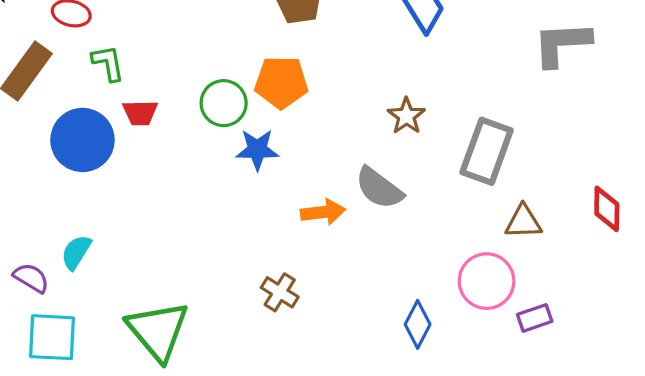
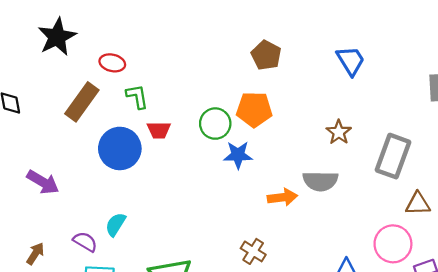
gray semicircle: (379, 188) -> (320, 181), turned -36

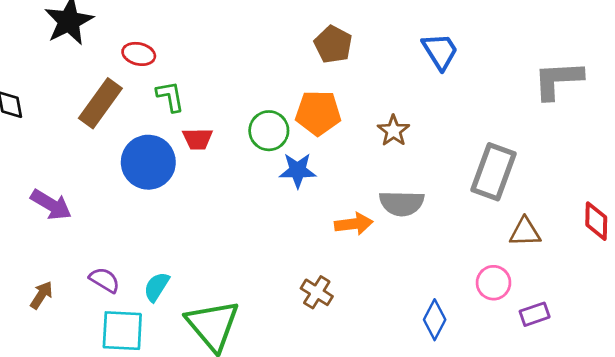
brown star: (339, 132) -> (393, 131), moved
cyan semicircle: (116, 224) -> (157, 287), moved
pink circle: (393, 244) -> (493, 283), size x0.7

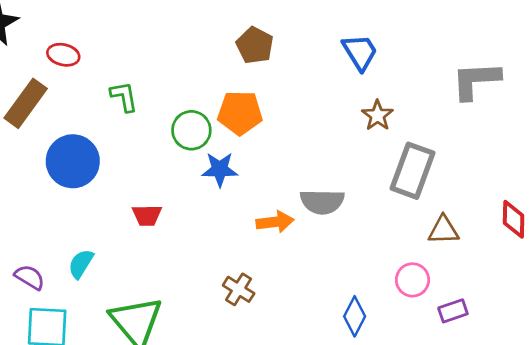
green L-shape: (170, 96) -> (124, 97), moved
brown star: (393, 131) -> (377, 115), moved
red trapezoid: (198, 139) -> (147, 215), moved
cyan semicircle: (157, 287) -> (81, 264), moved

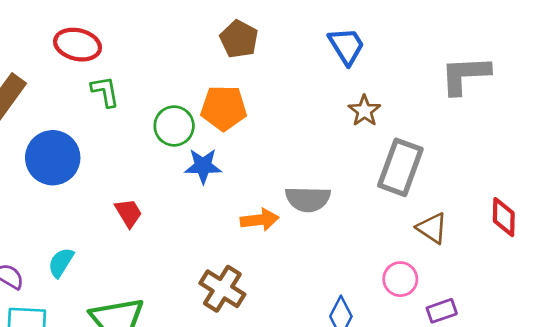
red ellipse: (63, 55) -> (78, 45), moved, size x1.4
red trapezoid: (147, 215) -> (129, 213), turned -120
brown triangle: (443, 230) -> (432, 228), turned 36
brown cross: (239, 289) -> (222, 289), size x1.4

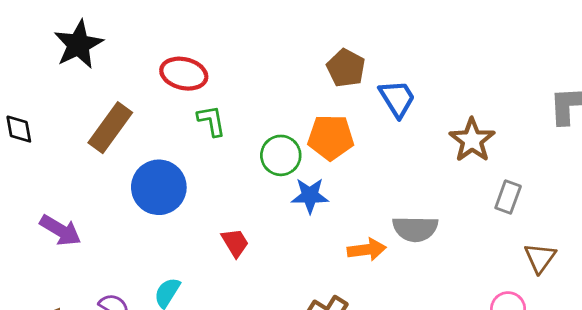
blue trapezoid: (346, 46) -> (397, 99), moved
brown star: (364, 111) -> (472, 140), size x1.4
gray rectangle: (400, 167) -> (508, 197), size x0.6
brown triangle: (432, 228) -> (540, 258), turned 32

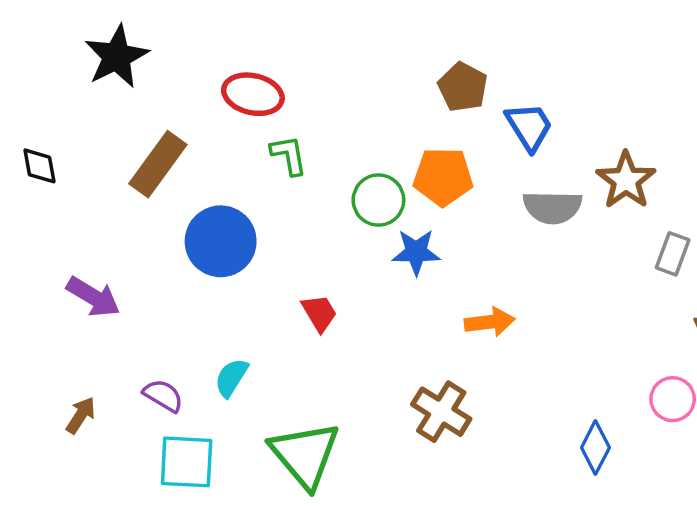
gray semicircle: (415, 229) -> (552, 207), moved

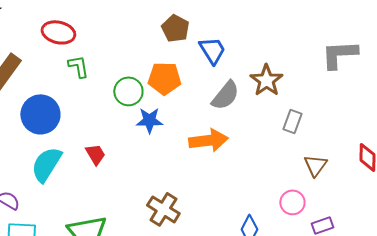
gray semicircle: (552, 207) -> (225, 95), turned -52
orange arrow: (490, 322) -> (208, 140), moved, size x1.4
cyan semicircle: (231, 378) -> (46, 164), moved, size x1.6

